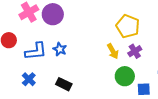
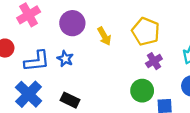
purple circle: (53, 14) -> (72, 23), moved
yellow arrow: (113, 51) -> (104, 36), moved
blue cross: (29, 79) -> (29, 94), size x1.6

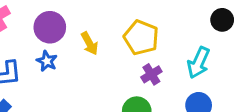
blue star: (65, 59) -> (47, 61), moved

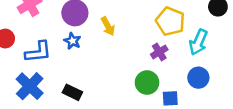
yellow pentagon: (141, 38) -> (170, 21), moved

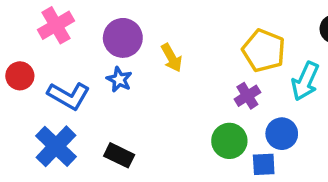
blue L-shape: (38, 52) -> (69, 96), turned 36
blue circle: (198, 78) -> (282, 134), moved

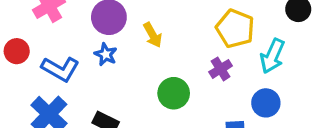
blue circle: (282, 134) -> (266, 103), moved
green circle: (229, 141) -> (174, 93), moved

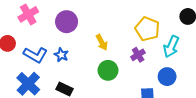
yellow arrow: (153, 35) -> (102, 42), moved
blue star: (106, 54) -> (61, 55), moved

